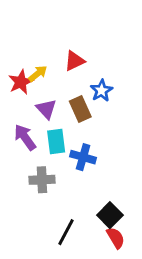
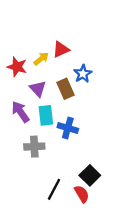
yellow arrow: (38, 74) -> (41, 59), moved
red star: (21, 82) -> (17, 67), turned -30
red semicircle: (116, 238) -> (82, 194), moved

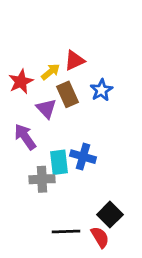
red star: (17, 67) -> (21, 82), turned 30
brown rectangle: (66, 89) -> (67, 94), moved
cyan rectangle: (46, 115) -> (59, 162), moved
black line: (54, 189) -> (66, 232), turned 60

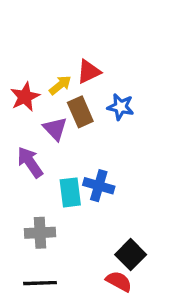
blue star: (101, 90) -> (121, 107), turned -30
gray cross: (42, 179) -> (40, 233), moved
black line: (66, 232) -> (40, 283), moved
red semicircle: (100, 237) -> (119, 281), turned -30

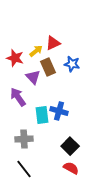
red star: (25, 97) -> (15, 58), turned -30
black square: (131, 255) -> (70, 146), moved
black line: (40, 283) -> (24, 169), turned 54

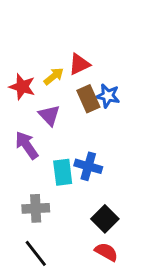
brown rectangle: (48, 67) -> (88, 99), moved

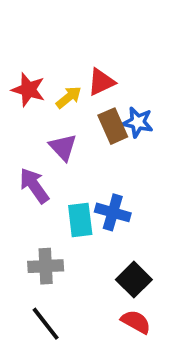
red star: (22, 87) -> (28, 90), moved

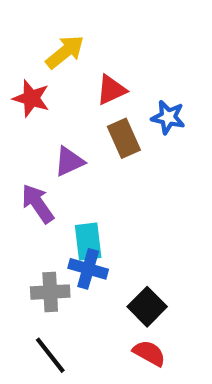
yellow arrow: (69, 97) -> (65, 52), moved, size x1.4
blue star: (138, 122) -> (168, 117), moved
purple triangle: (63, 147) -> (69, 161), turned 48
blue cross: (113, 212) -> (88, 269), moved

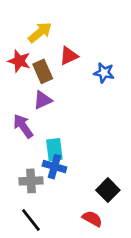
brown rectangle: (124, 138) -> (43, 71), moved
black square: (147, 307) -> (108, 190), moved

